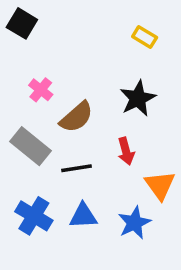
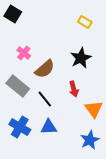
black line: (76, 168) -> (45, 99), turned 60
blue star: (134, 223) -> (90, 140), moved

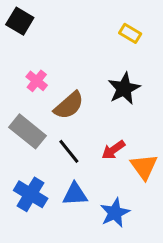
red arrow: (74, 89) -> (113, 150), moved, turned 70
blue star: (90, 140) -> (115, 213), moved

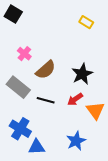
black star: (124, 89) -> (82, 74), moved
black line: (69, 151) -> (46, 100), turned -36
blue triangle: (75, 194) -> (37, 147), moved

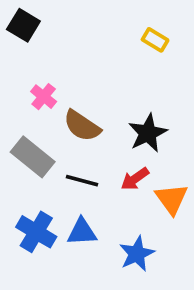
brown semicircle: (46, 70) -> (82, 126), turned 75
blue triangle: (37, 147) -> (82, 232), moved

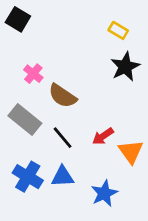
black star: (148, 133) -> (125, 67), moved
black line: (82, 181) -> (63, 138), turned 35

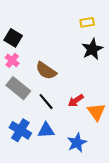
black square: (18, 19) -> (13, 38), moved
yellow rectangle: (118, 30) -> (87, 22), turned -40
pink cross: (33, 74) -> (12, 60), moved

